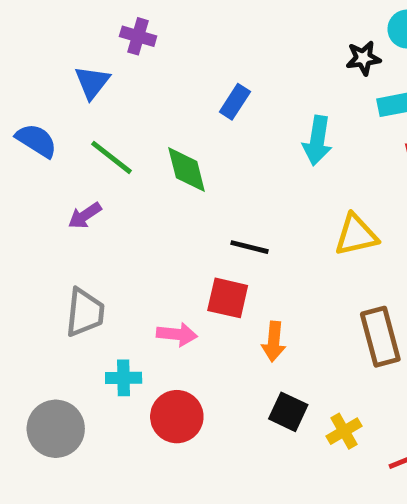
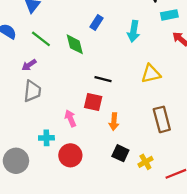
blue rectangle: (235, 102) -> (96, 23), moved
gray trapezoid: (85, 312) -> (32, 91), moved
pink arrow: (177, 334) -> (70, 118), turned -119

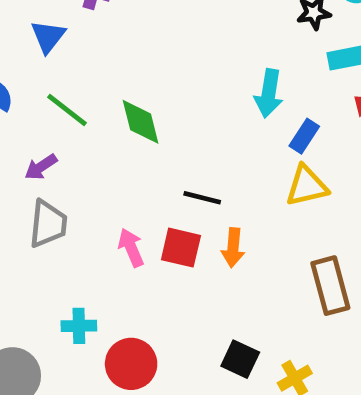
blue rectangle: (96, 23) -> (304, 136), moved
pink arrow: (70, 118) -> (131, 248), moved
orange arrow: (114, 122) -> (233, 248), moved

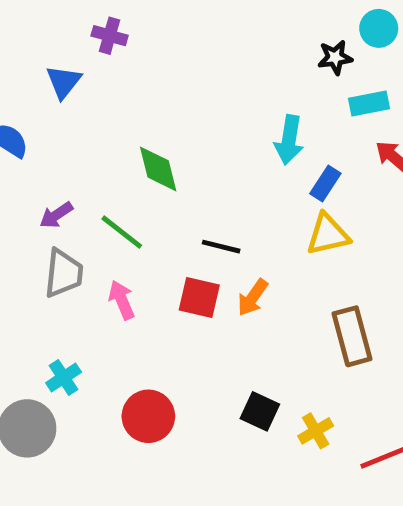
green line: (67, 110) -> (122, 232), moved
pink arrow: (131, 248) -> (122, 300), moved
orange arrow: (233, 248) -> (253, 297), turned 30
cyan cross: (79, 326) -> (64, 377), moved, turned -32

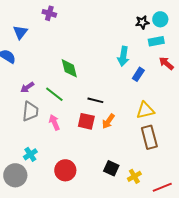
cyan circle: (379, 28) -> (160, 19), moved
blue triangle: (64, 82) -> (20, 32), moved
yellow triangle: (328, 234) -> (145, 110), moved

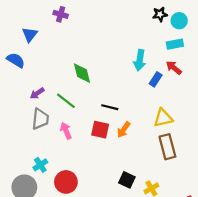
black star: (142, 22) -> (160, 14), moved
red arrow: (166, 63) -> (174, 68), moved
red circle: (65, 170) -> (66, 182), moved

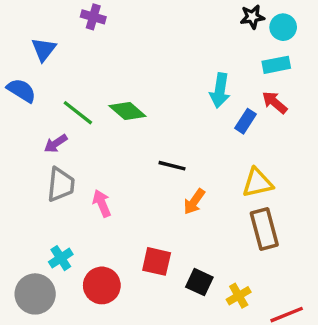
green diamond: (82, 73) -> (127, 111), turned -35
green line: (66, 101) -> (78, 113), moved
red square: (100, 130) -> (157, 261), moved

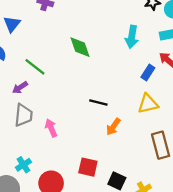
cyan arrow: (220, 90) -> (132, 37), moved
green diamond: (127, 111) -> (80, 47), moved, turned 30
yellow triangle: (257, 183) -> (148, 104), moved

